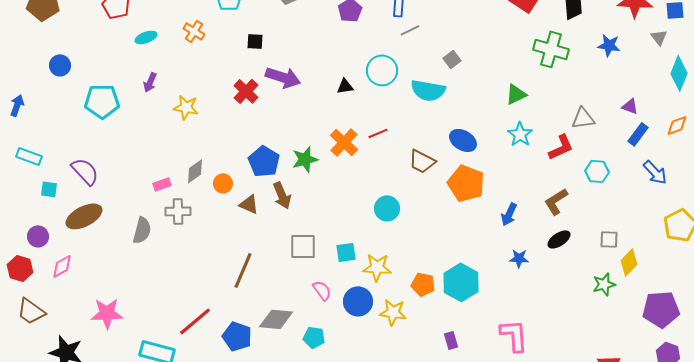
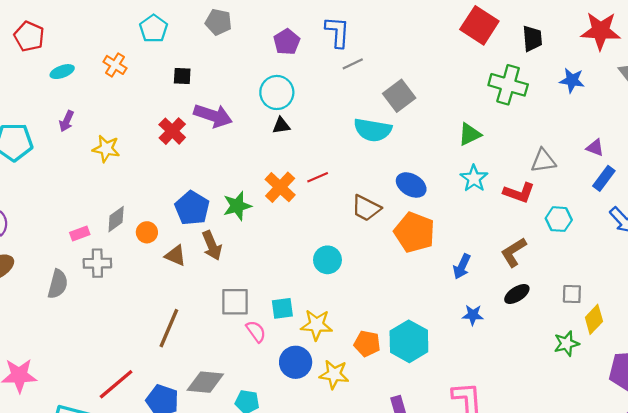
gray square: (452, 59) -> (399, 96), size x1.6
cyan circle: (382, 70) -> (277, 92), moved
red L-shape: (561, 147) -> (519, 193), turned 44
pink semicircle: (322, 290) -> (256, 331), moved

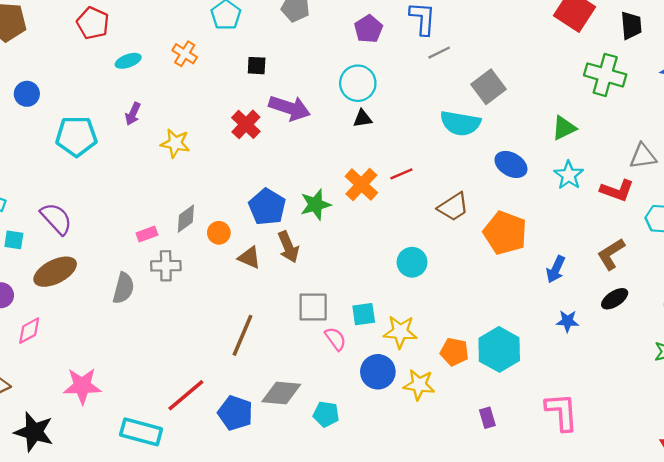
blue ellipse: (411, 185) -> (511, 164), moved
brown trapezoid: (366, 208) -> (453, 207), turned -60

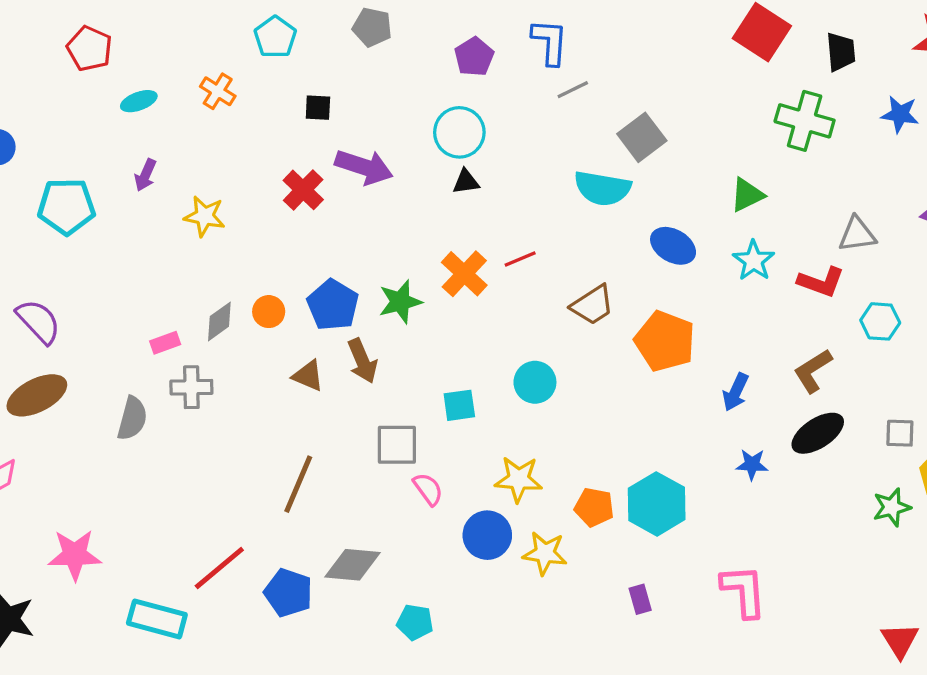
orange circle: (219, 233) -> (269, 312), moved
black ellipse: (615, 299) -> (818, 433), size x1.4
cyan square: (364, 314) -> (459, 405), moved
cyan pentagon: (326, 414) -> (415, 622), moved

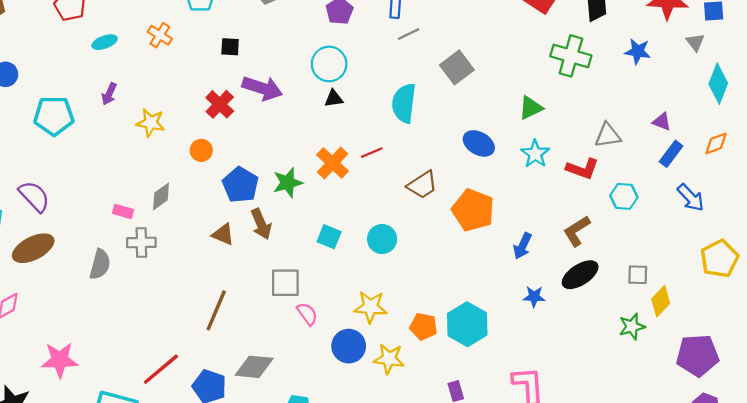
cyan semicircle: (602, 188) -> (404, 103), moved, turned 87
orange circle: (269, 312) -> (201, 150), moved
pink rectangle: (165, 343) -> (123, 211), turned 36
cyan square: (459, 405) -> (329, 237), moved, turned 30

